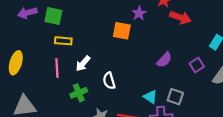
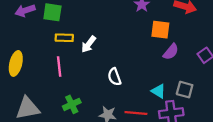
orange square: (122, 31) -> (160, 30), moved
white arrow: (83, 64) -> (89, 44), moved
green cross: (79, 93) -> (72, 104), moved

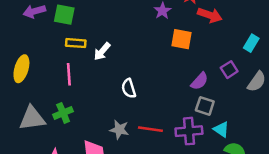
purple semicircle: (171, 52) -> (199, 81), moved
cyan triangle: (158, 91) -> (221, 129), moved
green cross: (72, 104) -> (63, 113), moved

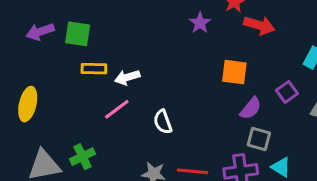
orange square: (181, 39) -> (234, 72), moved
white arrow: (102, 51) -> (127, 77), turned 36
pink line: (69, 74) -> (117, 109), moved, turned 60

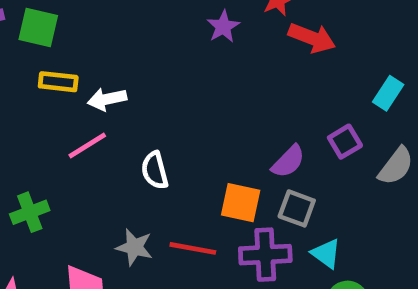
orange square: (234, 72) -> (241, 203), moved

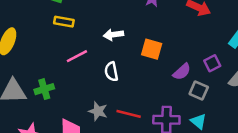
white arrow: (107, 99) -> (113, 35), moved
orange square: (241, 203) -> (152, 49), moved
gray square: (297, 208) -> (199, 90), moved

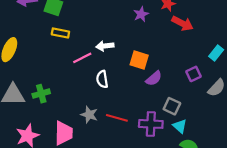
pink line: (77, 56) -> (82, 58), moved
purple semicircle: (182, 72) -> (154, 78), moved
gray square: (199, 90) -> (172, 106), moved

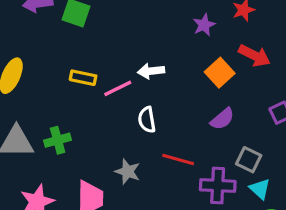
red arrow: (182, 23) -> (254, 56), moved
yellow rectangle: (60, 33) -> (83, 78), moved
orange square: (139, 60) -> (220, 73), moved, turned 30
red line: (117, 118) -> (178, 159), moved

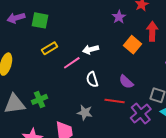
red arrow: (254, 56) -> (152, 31), turned -108
yellow rectangle: (83, 78) -> (50, 48), moved, turned -35
purple semicircle: (222, 119) -> (126, 82), moved, turned 91
purple cross: (218, 186) -> (141, 114), turned -35

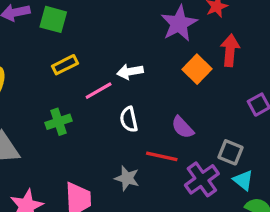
purple star: (119, 17) -> (179, 23), size x1.6
green cross: (39, 99) -> (59, 122), moved
gray star: (85, 113) -> (127, 178), moved

